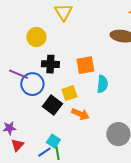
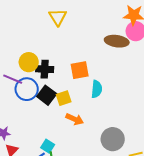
yellow circle: (36, 37) -> (29, 62), moved
black square: (52, 105) -> (47, 95), moved

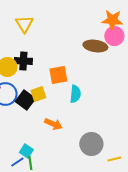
yellow triangle: (58, 17) -> (24, 24), moved
black cross: (45, 69) -> (23, 61), moved
yellow square: (64, 98) -> (38, 94), moved

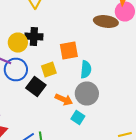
black square: (25, 100) -> (36, 86), moved
gray circle: (91, 144) -> (87, 94), moved
cyan square: (26, 151) -> (78, 118), moved

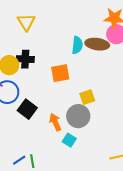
yellow square: (49, 70) -> (87, 97), moved
cyan semicircle: (86, 70) -> (77, 45), moved
orange arrow: (64, 100) -> (55, 122), turned -138

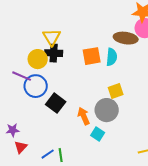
yellow triangle: (26, 22) -> (52, 37), moved
cyan semicircle: (77, 45) -> (112, 57), moved
orange square: (60, 73) -> (92, 56), moved

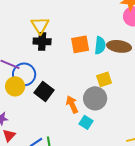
brown ellipse: (126, 38) -> (119, 46), moved
yellow circle: (38, 59) -> (15, 86), moved

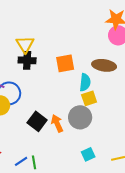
cyan semicircle: (100, 45) -> (85, 82), moved
black square: (44, 91) -> (37, 121), moved
cyan square: (86, 122) -> (88, 154), moved, turned 32

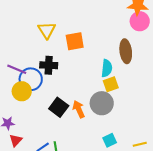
black cross: (27, 60) -> (49, 65), moved
orange square: (65, 63) -> (75, 41), moved
brown ellipse: (104, 65) -> (126, 51), turned 75

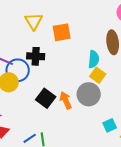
yellow square: (111, 84) -> (98, 75), turned -35
cyan square: (110, 140) -> (110, 125), moved

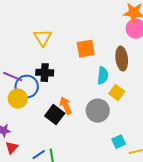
orange square: (62, 32) -> (86, 49), moved
yellow square: (98, 75) -> (117, 93), moved
orange arrow: (66, 100) -> (66, 106), moved

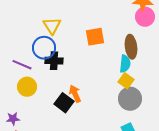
cyan semicircle: (103, 76) -> (125, 64), moved
blue circle: (27, 87) -> (44, 48), moved
gray circle: (98, 111) -> (130, 99), moved

